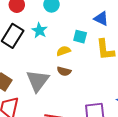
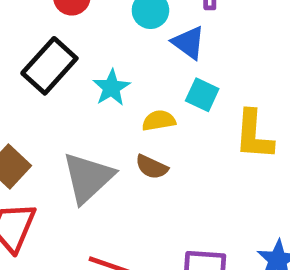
blue triangle: (101, 19) -> (189, 43), moved
cyan star: (39, 30) -> (111, 88), moved

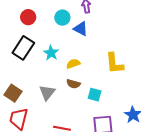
cyan square: (202, 95) -> (95, 95), moved
gray triangle: (88, 178) -> (47, 93), size x0.7

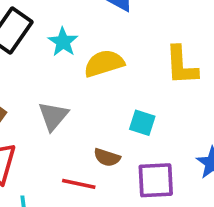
yellow semicircle: (73, 64) -> (104, 63), size x1.5
brown semicircle: (73, 84) -> (107, 157), moved

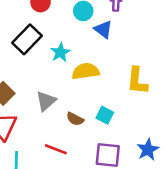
brown semicircle: (107, 157) -> (75, 119), moved

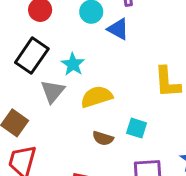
yellow semicircle: (86, 71) -> (97, 97), moved
gray triangle: (46, 101) -> (53, 91), moved

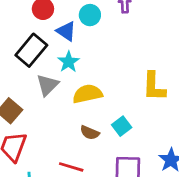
blue triangle: (118, 29) -> (66, 31), moved
cyan square: (137, 128) -> (122, 126), turned 30

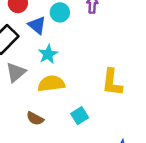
cyan star: (69, 62) -> (48, 54), moved
brown semicircle: (90, 133) -> (35, 119), moved

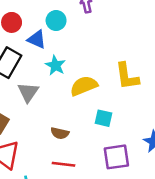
yellow semicircle: (51, 84) -> (84, 86), moved
cyan square: (80, 116) -> (103, 118), turned -30

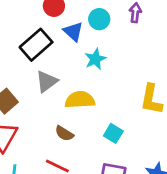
cyan star: (55, 65) -> (95, 59), moved
yellow semicircle: (84, 86) -> (80, 100), moved

